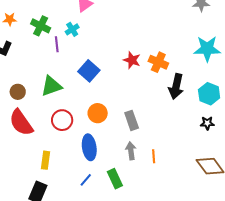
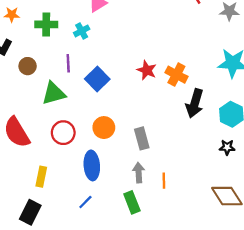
green cross: (41, 26) -> (46, 24), turned -30
purple line: (57, 44) -> (68, 63), moved
brown circle: (18, 92) -> (28, 66), moved
green rectangle: (115, 179) -> (132, 202), moved

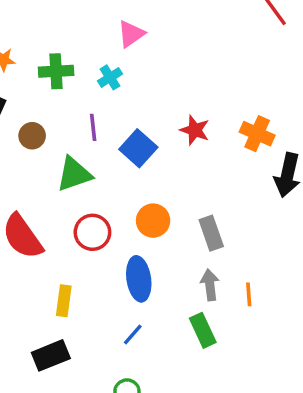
red star: (147, 70) -> (195, 130), moved
black rectangle: (30, 212) -> (51, 355), turned 45

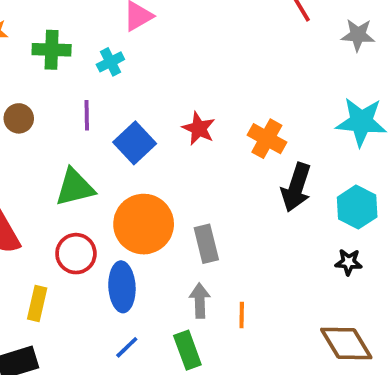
green triangle: (74, 174) -> (75, 187), moved
orange circle: (153, 221) -> (144, 224), size x1.6
red circle: (92, 232) -> (76, 254), moved
blue line: (133, 334) -> (127, 347), moved

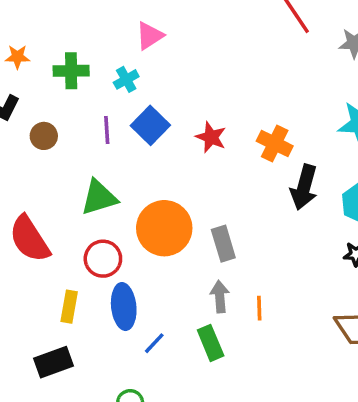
blue square: (135, 143) -> (150, 125), moved
blue ellipse: (122, 287) -> (124, 307), moved

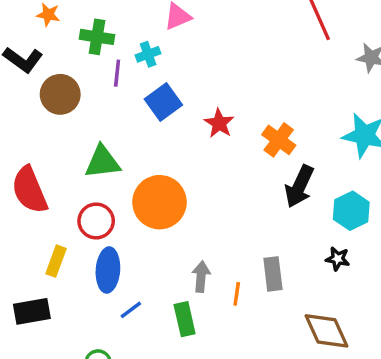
purple line: (107, 130) -> (117, 73), moved
brown circle: (44, 136) -> (60, 94), size x1.5
gray rectangle: (223, 244) -> (273, 274), moved

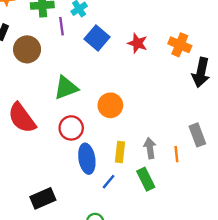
orange circle: (160, 202) -> (110, 105), size x0.7
yellow rectangle: (56, 261) -> (120, 152), moved

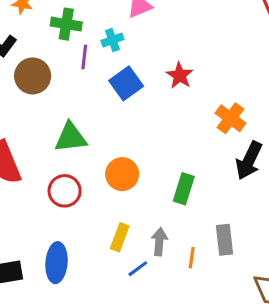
red star: (137, 43) -> (180, 75), moved
blue ellipse: (87, 159) -> (56, 263), moved
green rectangle: (146, 179) -> (184, 189), moved, turned 30
blue line: (109, 182) -> (138, 269), moved

